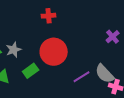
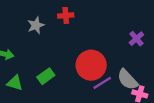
gray star: (14, 50) -> (36, 25), moved
red circle: (54, 52) -> (91, 65), moved

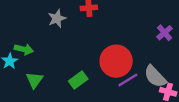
green rectangle: (46, 76) -> (78, 80), moved
green triangle: (15, 83) -> (34, 80), turned 49

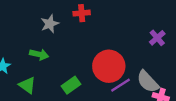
green arrow: (24, 49) -> (39, 54), moved
green triangle: (34, 80) -> (27, 85), turned -30

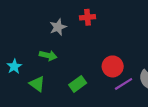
red circle: (109, 66) -> (113, 66), size x0.7

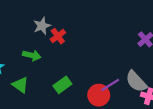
red cross: (87, 17) -> (58, 36), moved, turned -32
red circle: (113, 66) -> (99, 95), moved

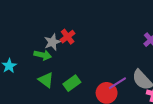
gray star: (42, 26) -> (52, 42), moved
green triangle: (20, 85) -> (46, 80), moved

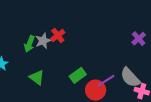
green arrow: (43, 55) -> (29, 44), moved, turned 98
green rectangle: (72, 83) -> (78, 75), moved

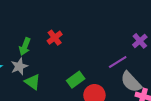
gray star: (43, 41) -> (19, 66), moved
purple line: (106, 81) -> (118, 62), moved

